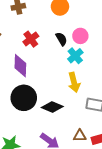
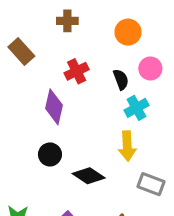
pink circle: (80, 36) -> (150, 69), moved
black circle: (24, 98) -> (50, 154), size x0.6

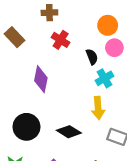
orange circle: (128, 32) -> (108, 25), moved
red cross: (77, 71) -> (61, 40), moved, turned -30
black circle: (50, 154) -> (26, 127), moved, size x1.5

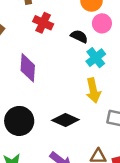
black semicircle: (92, 57) -> (79, 36), turned -35

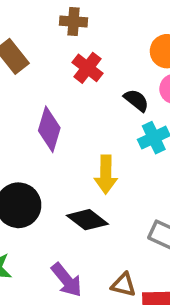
yellow arrow: (93, 90) -> (106, 174), moved

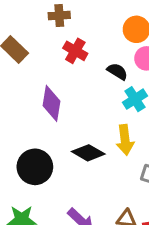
yellow arrow: (106, 174) -> (125, 140), moved
black diamond: (87, 220) -> (88, 153), moved

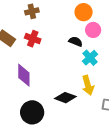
red cross: (75, 51) -> (33, 39), moved
purple diamond: (51, 103) -> (24, 75), moved

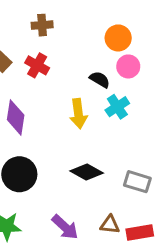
yellow arrow: (88, 85) -> (78, 114), moved
black diamond: (65, 98) -> (87, 172), moved

